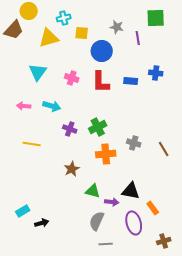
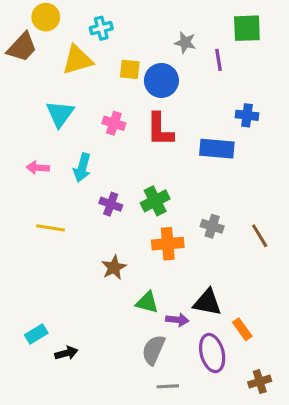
yellow square: (82, 33) -> (130, 69), moved
blue rectangle: (131, 81) -> (217, 149), moved, size x1.5
cyan arrow: (52, 106) -> (82, 168), turned 90

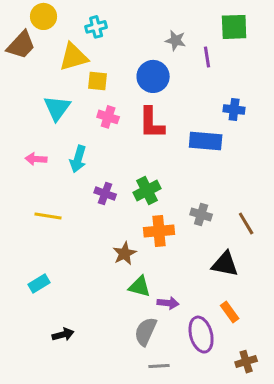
yellow square: (130, 69) -> (98, 81), moved
brown star: (114, 267) -> (125, 254), moved
black triangle: (207, 302) -> (225, 264), moved
cyan rectangle: (36, 334) -> (39, 284), moved

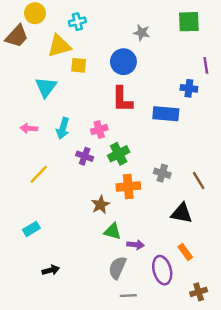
purple line: (207, 57) -> (206, 65), moved
pink cross: (108, 117) -> (99, 130), moved, turned -35
yellow line: (48, 216) -> (39, 174), turned -55

